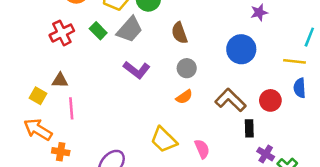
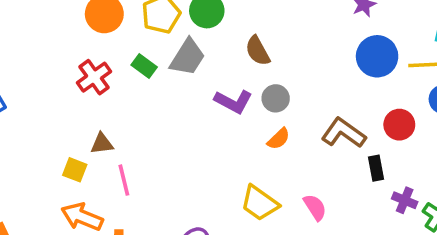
blue circle: (241, 49) -> (377, 56), moved
purple L-shape: (137, 70) -> (233, 102), moved

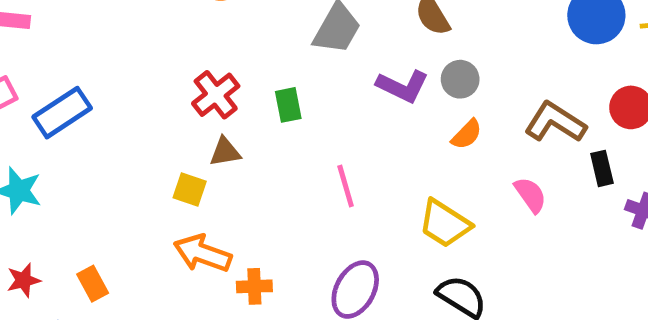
green rectangle: (144, 66) -> (288, 105), moved, turned 45
red cross: (94, 77) -> (216, 95), moved
pink line: (124, 180) -> (346, 186), moved
pink semicircle: (315, 207) -> (530, 195), moved

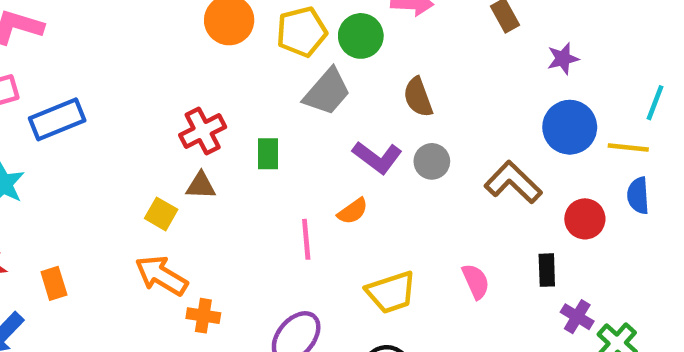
brown L-shape: (555, 122) -> (513, 182), moved
orange semicircle: (467, 134) -> (353, 211), moved
yellow trapezoid: (445, 224) -> (391, 292), turned -62

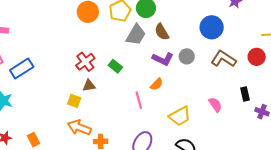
brown semicircle: (418, 97) -> (162, 32), moved
blue circle: (570, 127) -> (212, 27), moved
green rectangle: (268, 154) -> (115, 66), turned -40
red circle: (585, 219) -> (257, 57), moved

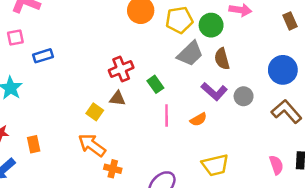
blue rectangle: (22, 69) -> (43, 56), size x0.7
pink line: (139, 100) -> (167, 116), moved
pink semicircle: (215, 105) -> (276, 165), moved

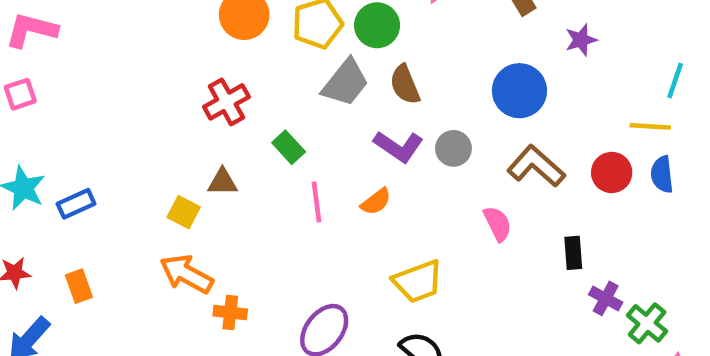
blue rectangle: (43, 56) -> (76, 204), moved
red cross: (121, 69) -> (226, 102), moved
pink semicircle: (276, 165) -> (497, 224), moved

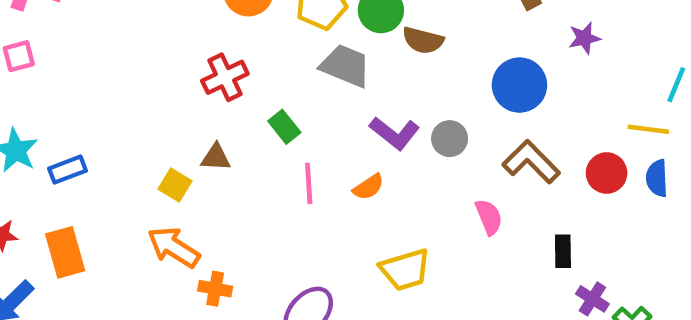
gray trapezoid: (345, 83) -> (345, 66), turned -110
brown semicircle: (405, 85) -> (423, 40), moved, turned -57
orange rectangle: (79, 286) -> (65, 252), size x1.5

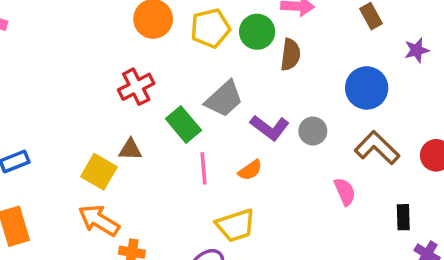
brown semicircle: (423, 40) -> (290, 55), turned -96
gray trapezoid: (345, 66) -> (224, 99), moved, turned 117
green rectangle: (284, 127) -> (183, 124), size x1.4
yellow square: (175, 185) -> (99, 172), size x1.4
yellow trapezoid: (405, 270) -> (236, 225), moved

